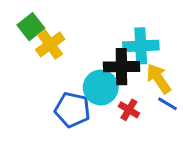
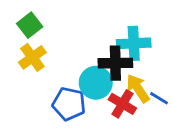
yellow cross: (50, 44) -> (32, 57), moved
yellow arrow: (159, 79) -> (138, 88), moved
red cross: (129, 110) -> (122, 104), size x1.4

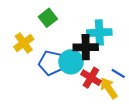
green square: (30, 25) -> (48, 18), moved
yellow arrow: (138, 88) -> (109, 88), moved
blue pentagon: (69, 104) -> (51, 63), moved

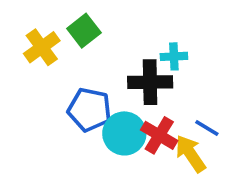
cyan cross: (99, 33) -> (174, 56), size x0.6
yellow cross: (24, 43) -> (42, 47), moved
cyan circle: (71, 62) -> (124, 133), moved

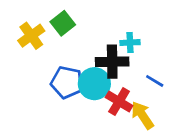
blue line: (207, 128) -> (155, 81), moved
cyan circle: (124, 133) -> (94, 84), moved

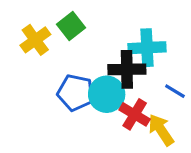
cyan cross: (130, 43) -> (147, 48), size x1.6

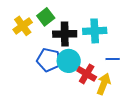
black cross: (127, 69) -> (65, 34), moved
blue line: (175, 91) -> (113, 59), turned -32
yellow arrow: (161, 130) -> (104, 84), turned 55

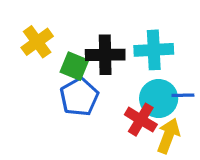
green square: (46, 17) -> (74, 66), moved, turned -30
blue pentagon: (49, 60) -> (79, 97), turned 30
cyan circle: (69, 61) -> (159, 99), moved

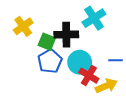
cyan cross: (154, 50) -> (94, 18), moved, turned -30
cyan circle: (159, 99) -> (80, 62), moved
yellow arrow: (168, 136) -> (106, 86), turned 45

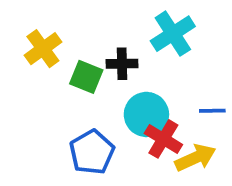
black cross: (66, 35) -> (122, 64), size x0.7
blue pentagon: (50, 61) -> (92, 152), moved

